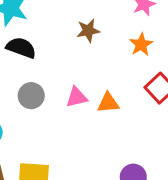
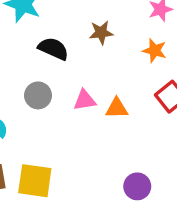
orange star: (141, 44) -> (155, 51), turned -30
black semicircle: (21, 48) -> (53, 49), moved

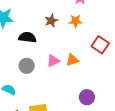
orange star: (155, 51) -> (76, 21), moved
purple circle: (137, 186) -> (87, 97), moved

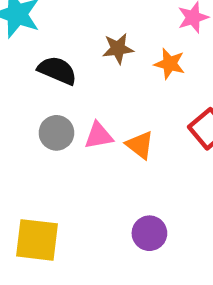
orange triangle: (72, 60) -> (140, 145), turned 40
gray circle: (27, 66) -> (56, 133), moved

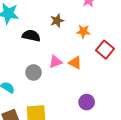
orange star: (170, 64) -> (83, 31), moved
gray circle: (56, 133) -> (33, 72), moved

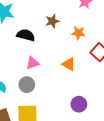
pink triangle: (55, 62) -> (33, 63), moved
gray circle: (33, 72) -> (27, 85), moved

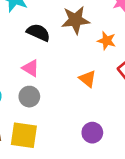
brown star: (52, 21) -> (75, 20), size x1.5
pink triangle: (33, 63) -> (31, 68), moved, turned 40

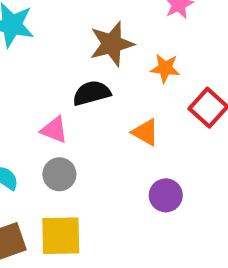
black semicircle: (38, 32) -> (92, 93), moved, turned -30
purple circle: (92, 133) -> (166, 195), moved

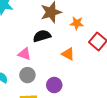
purple circle: (166, 195) -> (54, 85), moved

